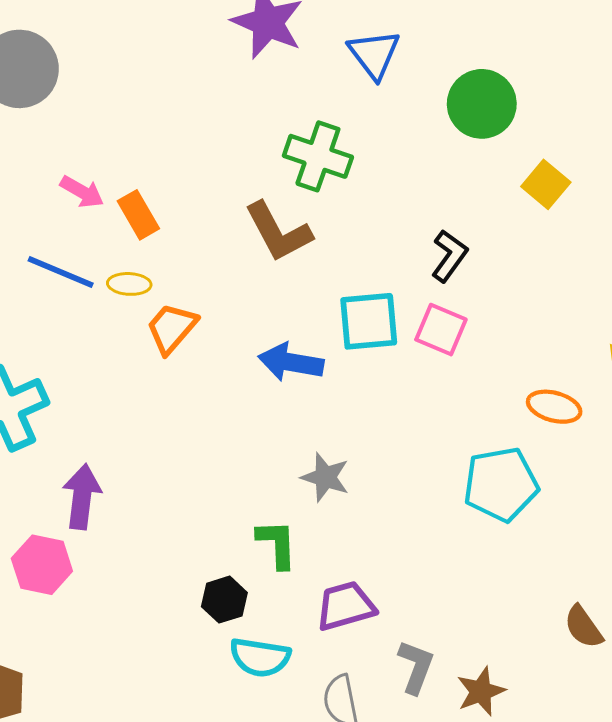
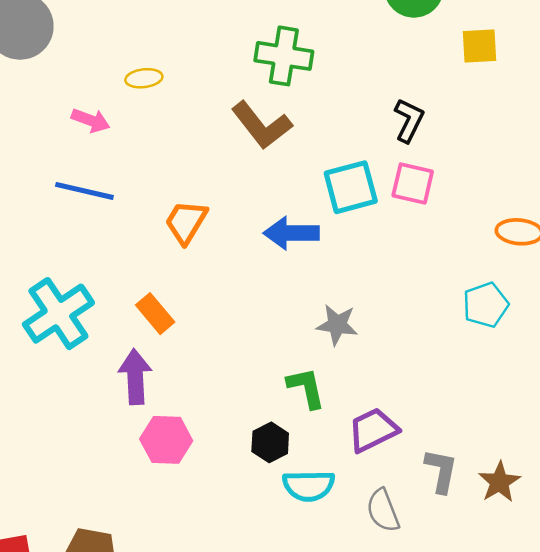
yellow square: (546, 184) -> (480, 46), turned -33
orange rectangle: (138, 215) -> (155, 314), moved
yellow ellipse: (129, 284) -> (144, 78), moved
cyan pentagon: (501, 484) -> (486, 305), size x0.7
pink hexagon: (42, 565) -> (166, 440), moved

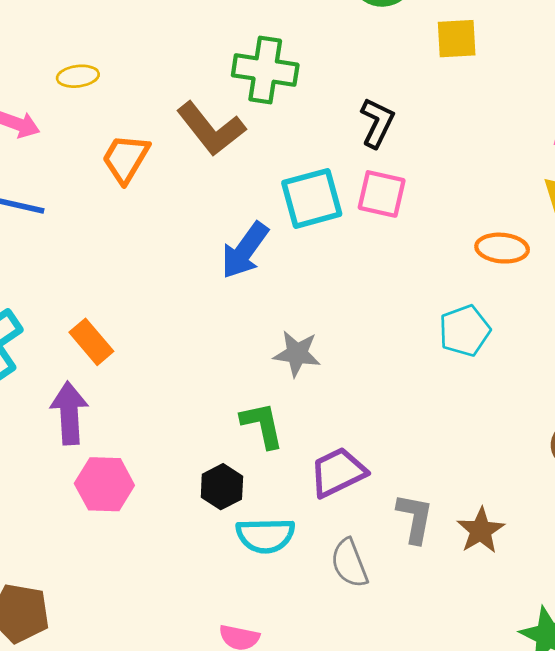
green cross: (284, 56) -> (265, 70), moved
orange trapezoid: (186, 222) -> (126, 159), moved
blue arrow: (291, 233) -> (245, 250), turned -54

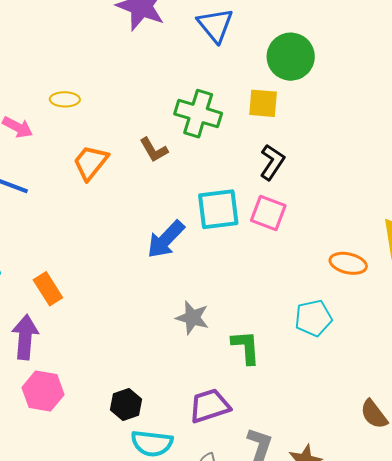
yellow square: (457, 39) -> (263, 103), moved
brown L-shape: (211, 129) -> (154, 150), size x0.6
green L-shape: (262, 425) -> (246, 347), moved

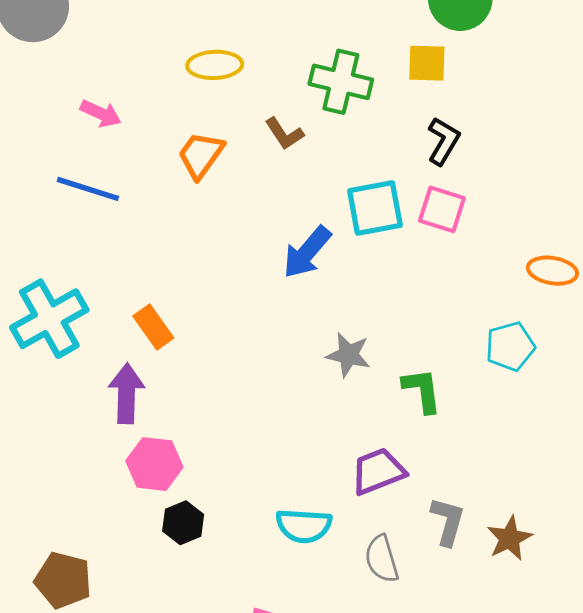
yellow ellipse: (65, 99) -> (215, 65), moved, size x1.4
black hexagon: (126, 404) -> (183, 523), moved

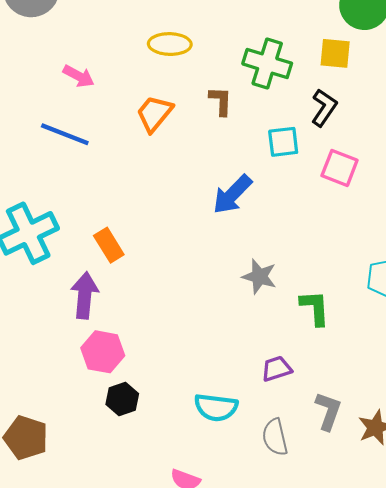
brown L-shape: (284, 134) -> (221, 101), turned -148
black L-shape: (443, 141) -> (324, 108), moved
cyan square: (375, 208) -> (283, 142), moved, size x0.7
purple trapezoid: (378, 471) -> (276, 369), size x0.7

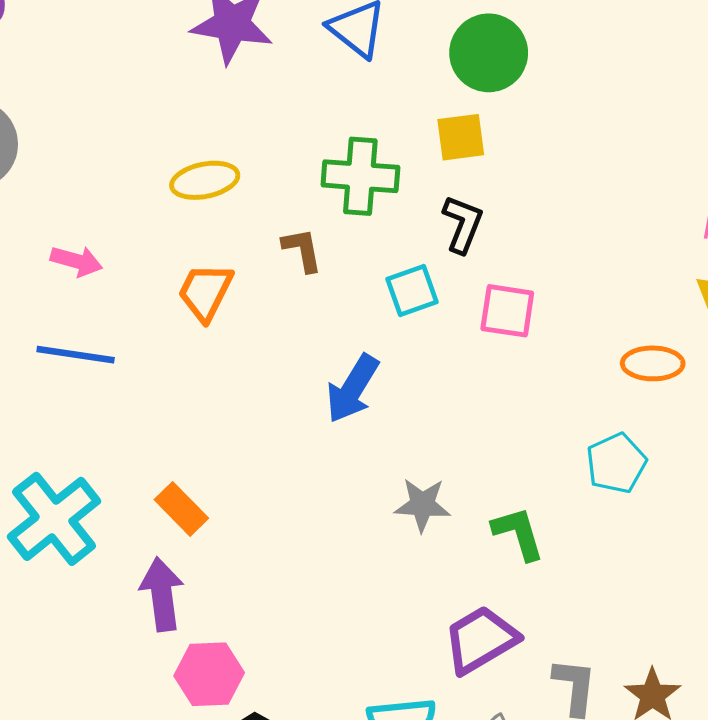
purple trapezoid: (276, 369) -> (481, 640), size x1.6

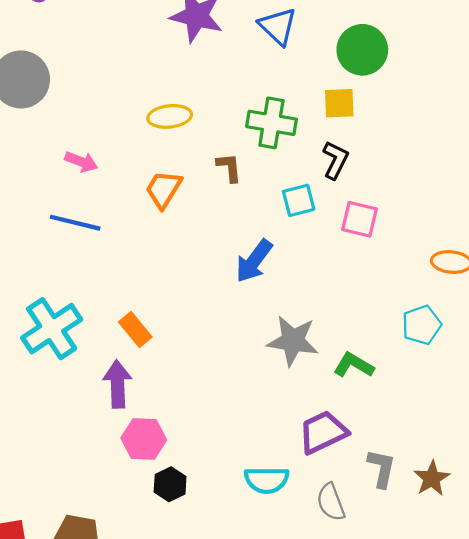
gray star: (422, 505) -> (293, 341), size x1.4
green L-shape: (518, 533) -> (354, 365), turned -48

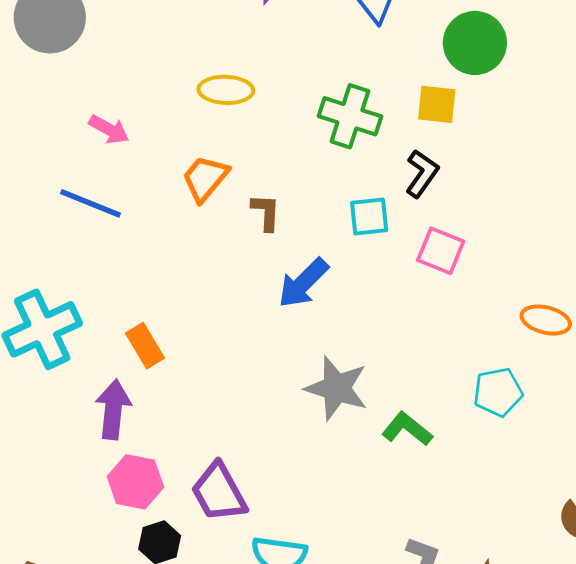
brown L-shape: (229, 167) -> (266, 212), moved
purple trapezoid: (323, 432) -> (219, 492), moved, turned -102

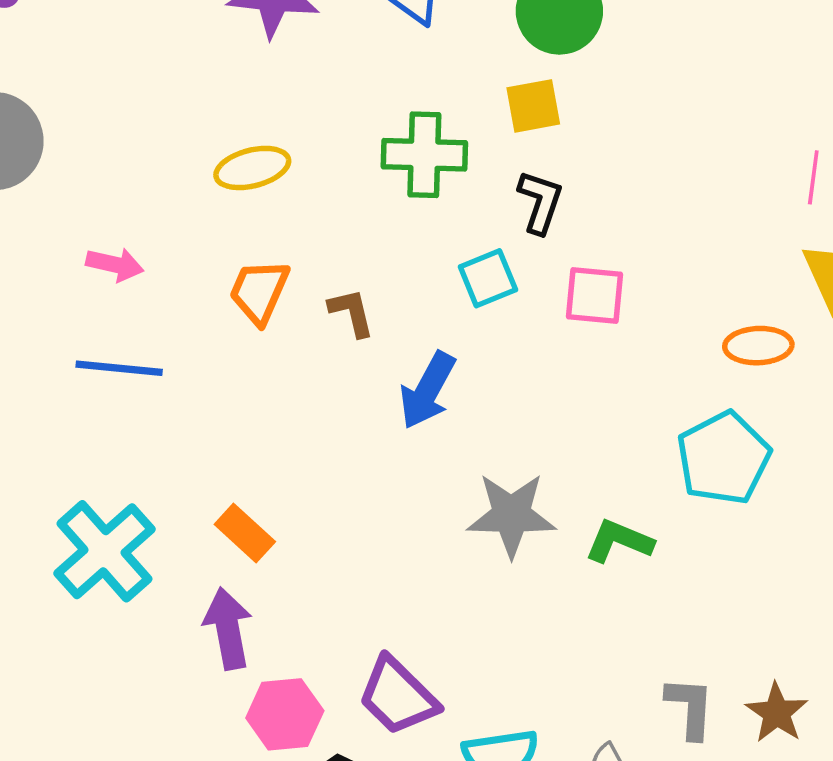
cyan pentagon: (498, 392) -> (724, 458), size x1.4

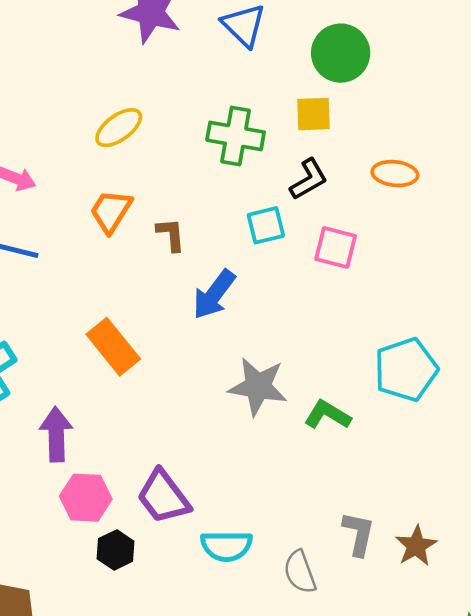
yellow ellipse: (252, 168) -> (119, 128), turned -30
black L-shape: (540, 202) -> (309, 179), turned 33
orange ellipse: (758, 346) -> (395, 174), moved
orange rectangle: (245, 533) -> (113, 347), moved, size x1.4

